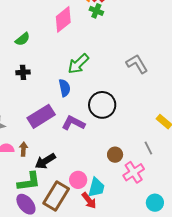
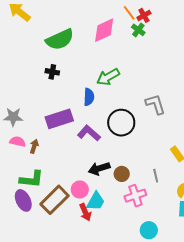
green semicircle: (22, 39) -> (60, 39), size x1.8
gray L-shape: (137, 64) -> (155, 104), moved
black arrow: (45, 161) -> (99, 168), moved

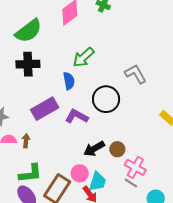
black cross: (52, 72) -> (28, 64), size x1.6
gray line: (156, 176) -> (131, 183), moved, turned -32
pink cross: (135, 196) -> (135, 167), turned -30

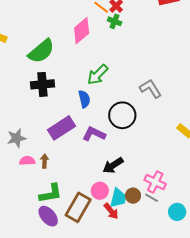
brown circle: (117, 149) -> (133, 196), moved

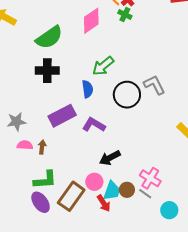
black circle: (122, 115) -> (127, 95), moved

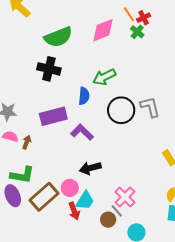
brown circle: (127, 190) -> (108, 220), moved

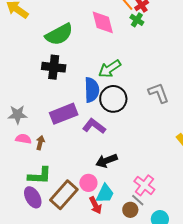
pink diamond: (103, 30) -> (103, 22), turned -76
blue semicircle: (84, 96) -> (92, 90), size x1.4
black circle: (121, 110) -> (113, 99), moved

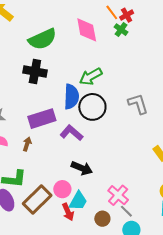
brown arrow: (40, 143) -> (27, 144), moved
black arrow: (106, 161) -> (82, 168), turned -140
gray line: (138, 200) -> (126, 211), moved

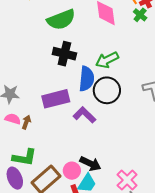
black cross: (35, 72) -> (64, 54), moved
brown arrow: (27, 144) -> (26, 122), moved
black arrow: (82, 168) -> (90, 164), moved

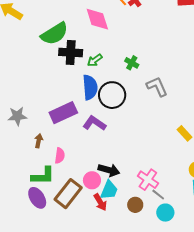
green cross: (140, 15) -> (132, 63), moved
black cross: (64, 54) -> (71, 52), moved
green arrow: (107, 60) -> (95, 60), moved, size x0.7
pink semicircle: (13, 119) -> (60, 156), moved, turned 91

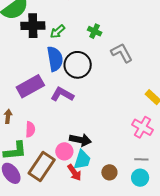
pink cross: (148, 180) -> (143, 127), moved
gray line: (158, 195) -> (141, 159), moved, turned -32

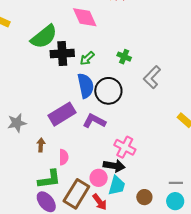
gray L-shape: (122, 53) -> (152, 77), turned -105
pink cross: (143, 127) -> (125, 147), moved
red arrow: (74, 173) -> (100, 202), moved

